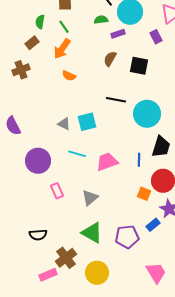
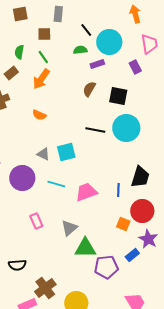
orange semicircle: (69, 76) -> (39, 115), moved
cyan circle: (147, 114) -> (126, 128), moved
purple circle: (38, 161) -> (22, 178), moved
green triangle: (92, 233) -> (85, 248), moved, turned -30

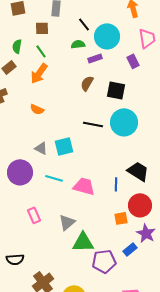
black trapezoid: (140, 177) -> (138, 171), turned -75
pink trapezoid: (86, 192) -> (84, 186), turned 35
orange square: (123, 224) -> (121, 218), turned -32

